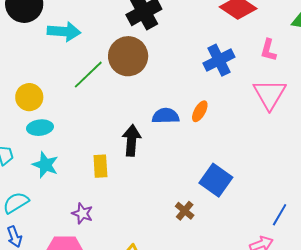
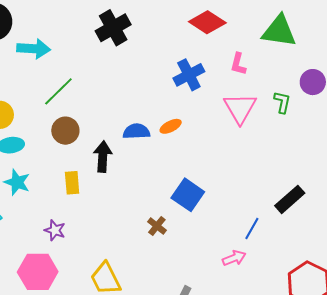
brown circle: (128, 56) -> (65, 131), moved, size x0.7
orange ellipse: (200, 111) -> (171, 126), turned 35

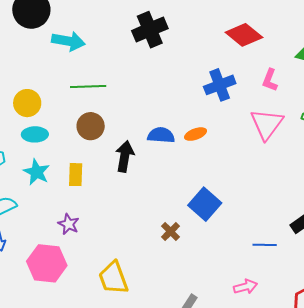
green line: (58, 91) -> (88, 86), turned 36
yellow rectangle: (72, 183) -> (76, 175), moved
blue line: (252, 228) -> (265, 245), turned 55
pink arrow: (234, 258) -> (246, 287), moved

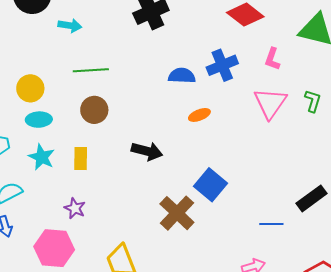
cyan arrow: (68, 41) -> (70, 25), size x0.7
blue semicircle: (161, 135) -> (182, 76), moved
black arrow: (125, 156) -> (147, 151), moved, turned 96
brown cross: (171, 232) -> (177, 213), size x1.8

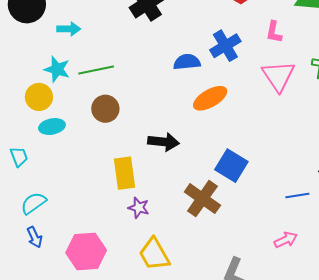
orange ellipse: (199, 115) -> (210, 98), size x1.6
cyan star: (42, 157) -> (57, 69), moved
yellow rectangle: (81, 159) -> (125, 173), moved, size x1.4
purple star: (75, 208) -> (139, 208), moved

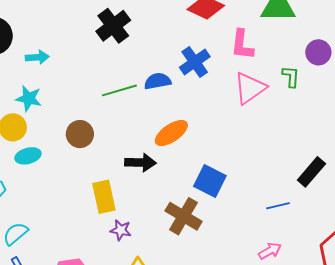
pink L-shape: (274, 32) -> (242, 45), size x1.4
green line: (96, 70) -> (119, 90), moved
pink triangle: (278, 76) -> (250, 88), turned 33
orange ellipse: (210, 98) -> (171, 133), moved

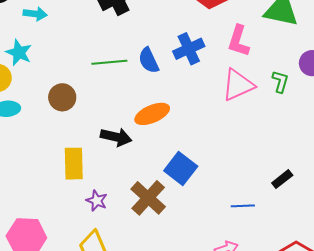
blue semicircle: (158, 81) -> (149, 60), turned -116
black rectangle: (311, 172) -> (282, 179), size x0.7
purple star: (121, 230) -> (97, 201), moved

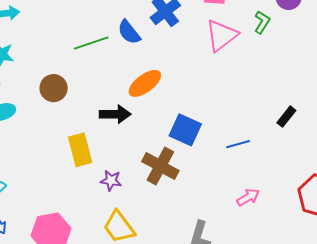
green L-shape: (280, 82) -> (262, 22), turned 30
blue line: (243, 206) -> (238, 144), moved

